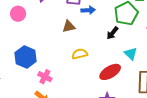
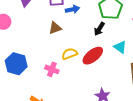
red ellipse: (110, 72) -> (93, 56), moved
pink cross: (45, 77) -> (52, 69), moved

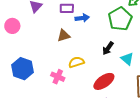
black arrow: (99, 29) -> (108, 48), moved
red ellipse: (93, 56) -> (104, 81), moved

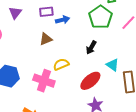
cyan triangle: (127, 59) -> (113, 65), moved
pink cross: (58, 77) -> (44, 81), size x1.5

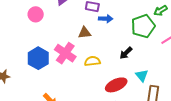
pink cross: (44, 81) -> (65, 53), moved

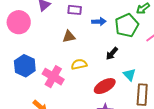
pink circle: (36, 14) -> (19, 22), size x1.5
blue arrow: (106, 19) -> (99, 22), moved
pink cross: (65, 53) -> (53, 77), moved

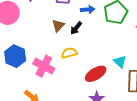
brown triangle: (69, 37) -> (58, 26), turned -32
black arrow: (112, 53) -> (76, 28), moved

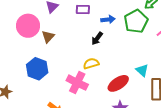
brown triangle: (58, 26) -> (48, 37), moved
pink cross: (44, 66) -> (77, 83), moved

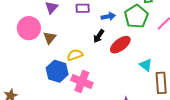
yellow semicircle: (91, 64) -> (75, 55), moved
blue hexagon: (37, 69) -> (57, 71), moved
red ellipse: (118, 83) -> (120, 45), moved

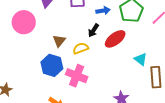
brown triangle: (50, 38) -> (59, 41), moved
yellow semicircle: (75, 55) -> (81, 48), moved

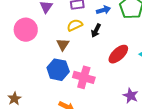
red ellipse: (115, 39) -> (118, 54), moved
yellow semicircle: (81, 48) -> (75, 25), moved

